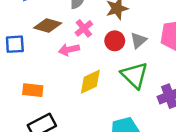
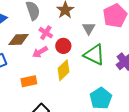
red circle: (115, 41) -> (63, 46), moved
orange rectangle: (33, 90) -> (29, 81), moved

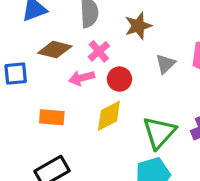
green triangle: (94, 55) -> (159, 133), moved, turned 30

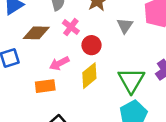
pink arrow: (82, 78) -> (59, 63), moved

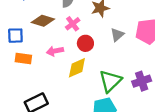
orange rectangle: (45, 86) -> (23, 59), moved

